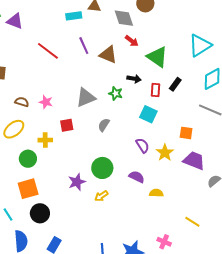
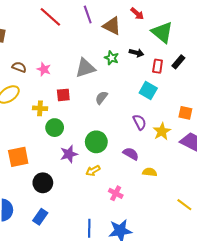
green star: (116, 93) -> (111, 58), moved
green circle: (28, 159) -> (55, 128), moved
black circle: (40, 213) -> (43, 183), moved
pink cross: (164, 242) -> (116, 193), moved

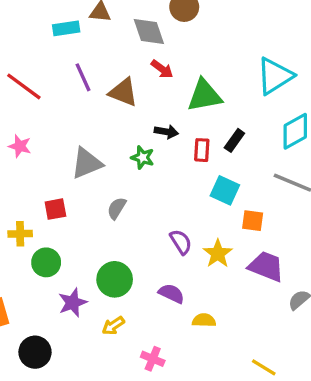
green triangle: (162, 32) -> (204, 95), turned -45
green star: (111, 58) -> (143, 157), moved
pink star: (44, 69) -> (20, 146), moved
cyan square: (148, 91) -> (225, 190), moved

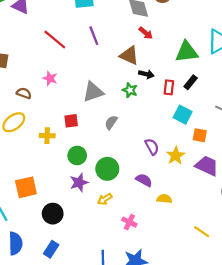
brown triangle: (123, 92) -> (129, 56), moved
green triangle: (204, 95) -> (187, 52), moved
green circle: (46, 262) -> (77, 155), moved

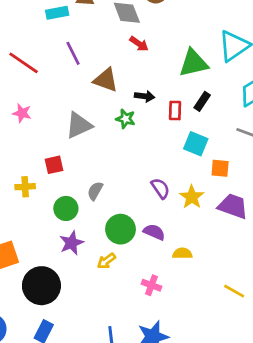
brown triangle: (129, 56) -> (106, 80), moved
gray semicircle: (111, 122) -> (95, 191), moved
green circle: (107, 169) -> (120, 229), moved
black circle: (53, 214) -> (41, 286), size x1.4
pink cross: (129, 222) -> (151, 285), moved

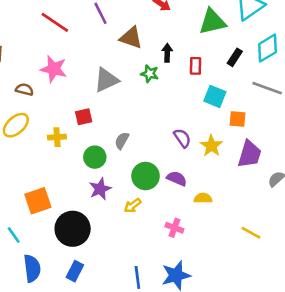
black arrow: (145, 96) -> (167, 53), turned -96
black rectangle: (202, 101) -> (235, 57), moved
pink star: (22, 113) -> (54, 69), size x1.5
purple trapezoid: (233, 206) -> (249, 154), turned 88

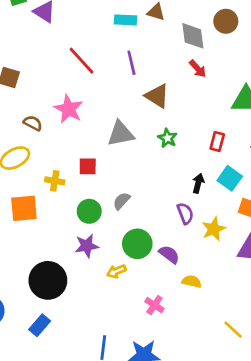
black arrow: (167, 53) -> (198, 183), moved
orange square: (38, 201) -> (24, 208), moved

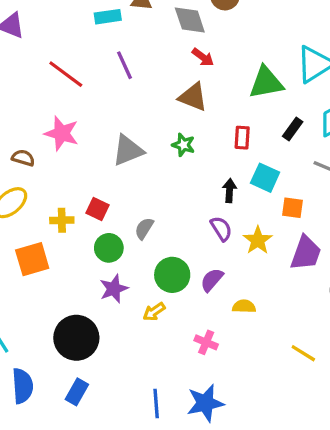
brown triangle: (157, 96) -> (193, 97), moved
red square: (88, 166) -> (97, 209), moved, turned 36
purple semicircle: (169, 254) -> (212, 280), turned -75

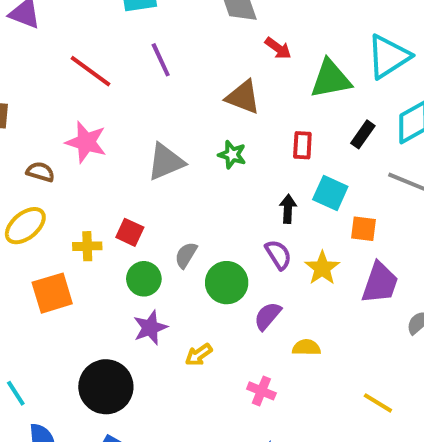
red arrow: (203, 57) -> (278, 48), moved
green circle: (172, 275) -> (227, 283), moved

